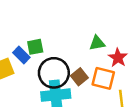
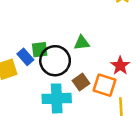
green triangle: (97, 43) -> (82, 43), moved
black circle: (54, 73) -> (55, 61), moved

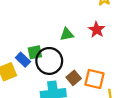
green triangle: (82, 43) -> (67, 34), moved
red star: (120, 66) -> (97, 30), moved

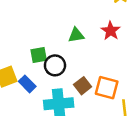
blue rectangle: (23, 60) -> (27, 84), moved
black circle: (49, 61) -> (55, 65), size x0.7

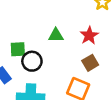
brown square: (83, 86) -> (90, 63), moved

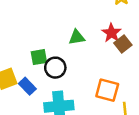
brown square: (90, 63) -> (123, 44), moved

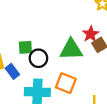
green triangle: (77, 37) -> (71, 49), moved, size x1.6
orange square: (107, 90) -> (66, 83), moved

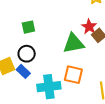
green square: (25, 47) -> (28, 27), moved
black circle: (38, 58) -> (27, 54), moved

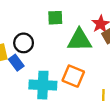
green square: (28, 27) -> (55, 18), moved

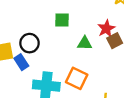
green triangle: (79, 40) -> (85, 43), size x0.6

